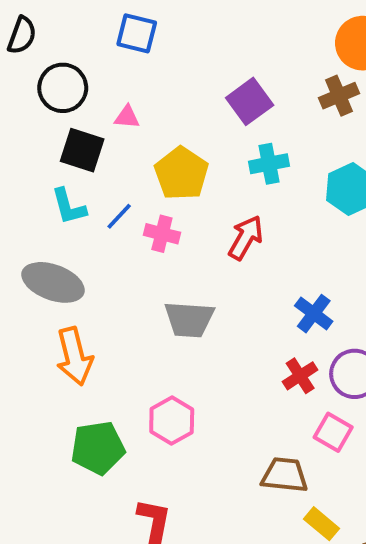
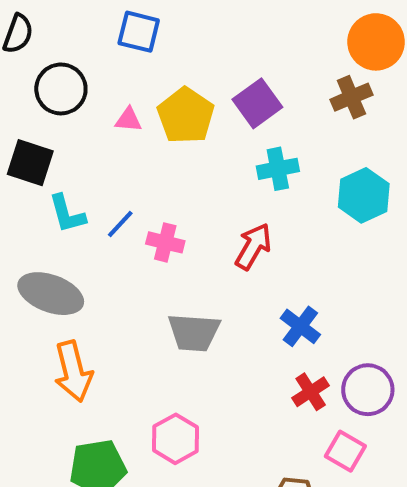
black square: (82, 150) -> (30, 163), moved
yellow pentagon: (181, 173) -> (186, 116), moved
blue cross: (314, 314) -> (300, 326), moved

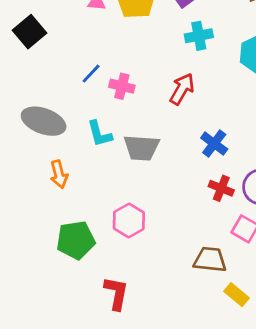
black square: (30, 163) -> (30, 32), turned 32
cyan L-shape: (67, 214) -> (99, 134), moved
orange arrow: (73, 371) -> (59, 174), size x0.7
red cross: (311, 392) -> (221, 188), turned -35

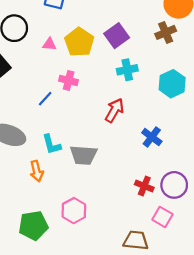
pink cross: (122, 86) -> (69, 80), moved
blue cross: (214, 144) -> (152, 137), moved
orange arrow: (59, 174) -> (37, 171), moved

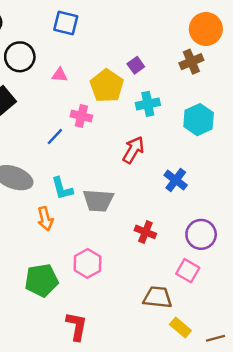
purple square: (117, 36) -> (136, 65), size x0.6
yellow pentagon: (79, 42) -> (107, 86), moved
red cross: (144, 186) -> (145, 232), moved

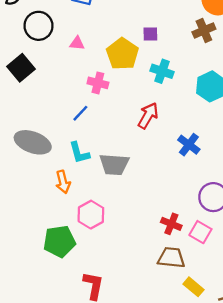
purple square: (136, 65) -> (150, 34), turned 35
cyan cross: (148, 104) -> (162, 71), turned 30
blue line: (55, 137) -> (80, 113), moved
red cross: (145, 232) -> (171, 224), moved
pink hexagon: (87, 263) -> (91, 215), moved

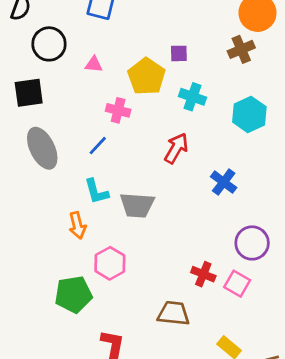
black square: (21, 68) -> (29, 93), turned 32
gray ellipse: (33, 142) -> (42, 148), moved, turned 44
brown trapezoid: (171, 258) -> (174, 313), moved

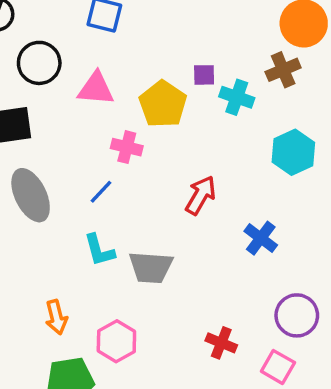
pink triangle: (94, 64) -> (96, 89), size x1.6
cyan cross: (192, 97) -> (237, 97), moved
orange arrow: (77, 225) -> (56, 317), moved
red cross: (203, 274) -> (221, 343), moved

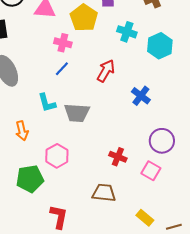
cyan cross: (237, 97) -> (127, 32), moved
blue line: (101, 192) -> (62, 69), moved
orange arrow: (56, 317) -> (22, 131), moved

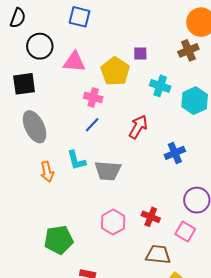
blue cross: (141, 96) -> (175, 153), turned 30
orange arrow: (22, 131) -> (47, 172), moved
pink hexagon: (57, 156) -> (113, 222), moved
brown trapezoid: (104, 193) -> (158, 254), moved

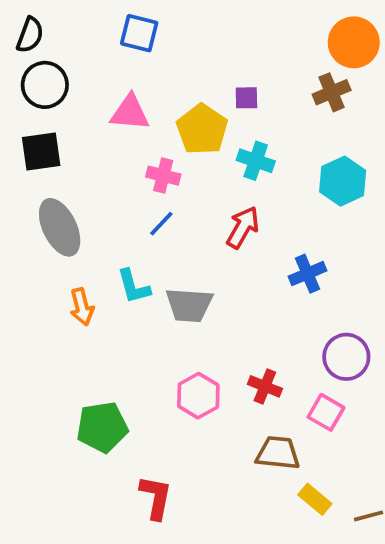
black circle: (40, 46) -> (45, 85), moved
cyan cross: (160, 86) -> (256, 161), moved

